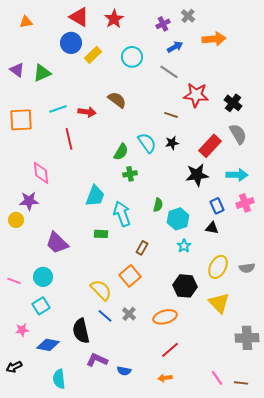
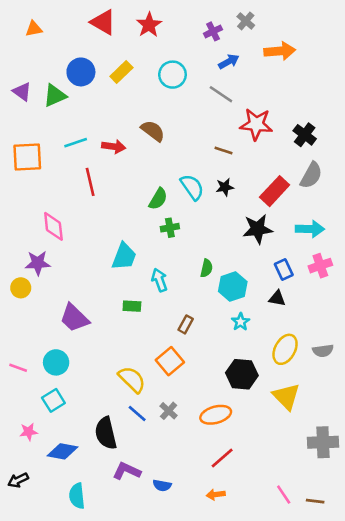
blue circle: (71, 43) -> (81, 72), moved
gray semicircle: (238, 134) -> (311, 175), turned 60
cyan arrow: (122, 214) -> (159, 280), size x0.7

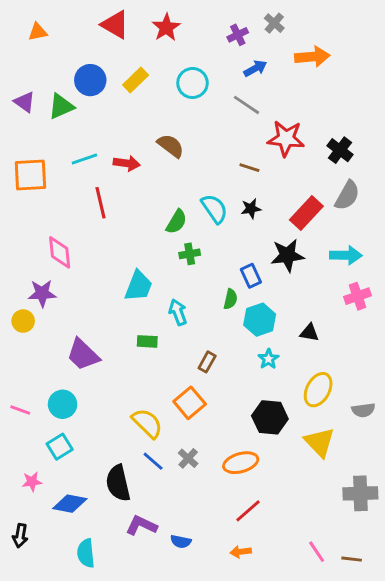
blue rectangle: (284, 270) -> (251, 276), moved
gray semicircle: (323, 351) -> (363, 410), moved
black arrow: (18, 480) -> (20, 536), turned -54

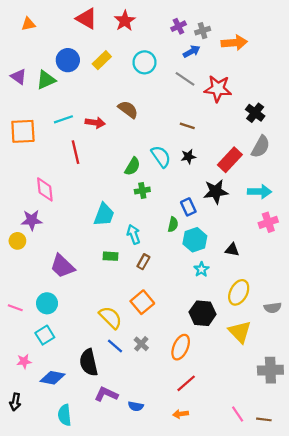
gray cross: (274, 23) -> (203, 31), moved, turned 32
red star: (286, 138) -> (218, 89), moved
brown rectangle: (207, 362) -> (143, 262), moved
orange ellipse: (241, 463) -> (181, 347), turned -50

